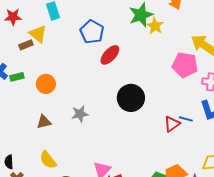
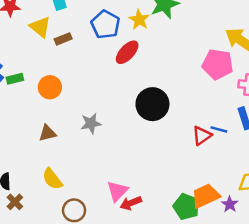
yellow star: (155, 26) -> (139, 20), moved
brown rectangle: (26, 45) -> (63, 39), moved

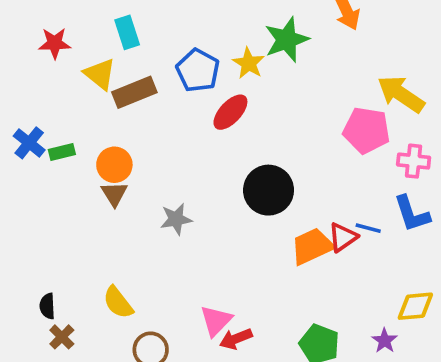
brown rectangle: (63, 39) -> (134, 92), size x1.6
brown triangle: (47, 133) -> (114, 194), moved, turned -48
orange trapezoid: (206, 196) -> (312, 246), moved

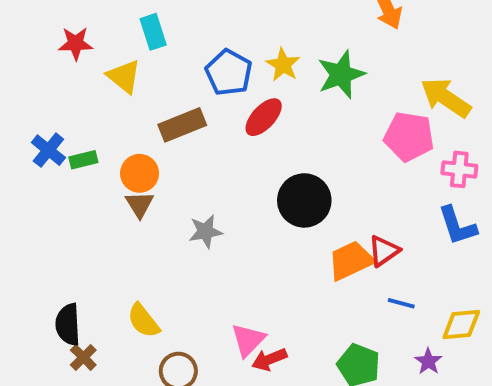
green star: (287, 40) -> (341, 74), moved
brown rectangle: (134, 92) -> (182, 125), moved
blue line: (368, 228) -> (401, 303), moved
black semicircle: (47, 306) -> (68, 325), size x1.5

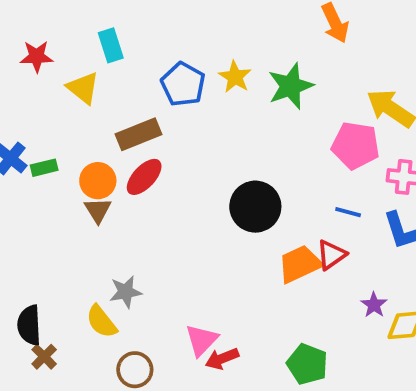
red ellipse: (264, 117) -> (144, 177), moved
gray star: (205, 231) -> (126, 292), moved
blue line: (401, 303) -> (348, 212), moved
purple star: (428, 361) -> (374, 305), moved

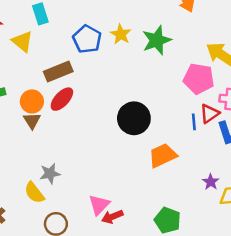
blue line: (348, 212) -> (194, 122), turned 70
red triangle: (331, 255) -> (210, 113), moved

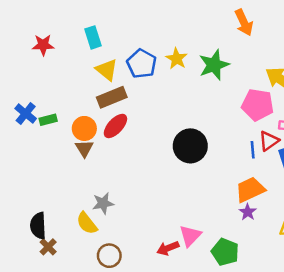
yellow triangle: (22, 41) -> (107, 70), moved
orange trapezoid: (163, 155) -> (250, 190), moved
purple star: (211, 182) -> (248, 212), moved
pink triangle: (99, 205) -> (190, 236), moved

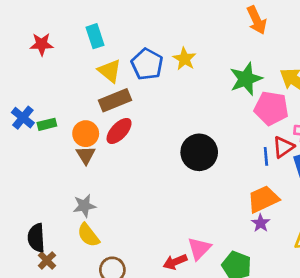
green star: (214, 65) -> (246, 79), moved
gray star: (103, 203) -> (84, 206), moved

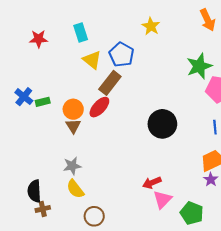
yellow star: (184, 59) -> (151, 26), moved
brown rectangle: (115, 100) -> (110, 83), moved, turned -30
brown cross: (47, 260) -> (43, 209), turned 32
red arrow: (175, 262) -> (152, 183), moved

